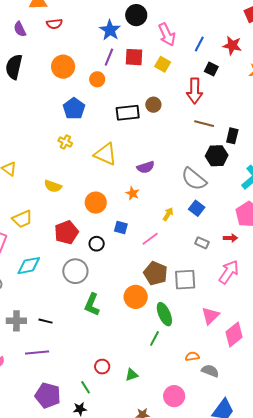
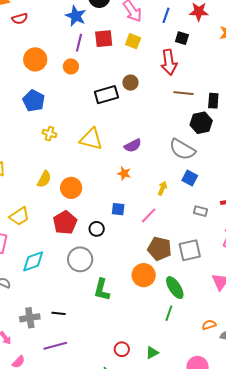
blue pentagon: (74, 109) -> (34, 101), moved
yellow semicircle: (53, 186) -> (44, 179), turned -72
orange circle: (96, 203) -> (71, 188), moved

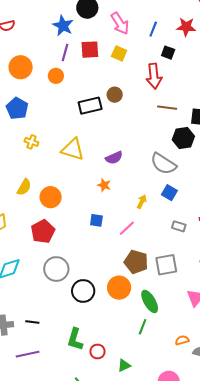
black circle: (97, 229) -> (83, 291), moved, size x1.5
green L-shape: (102, 290) -> (75, 339), moved
red circle: (122, 349) -> (97, 351), moved

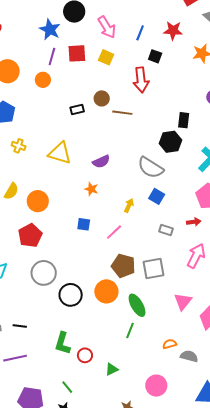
black rectangle: (90, 106) -> (77, 109), size x0.6
brown line: (167, 108) -> (122, 113), moved

